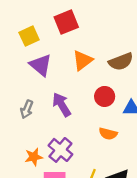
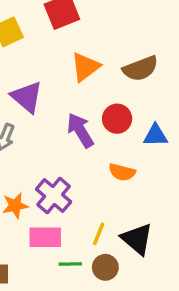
purple triangle: (41, 65) -> (27, 97), moved
purple arrow: (62, 105) -> (80, 130), moved

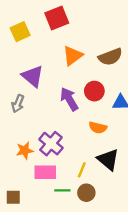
black triangle: (137, 239) -> (108, 160), moved

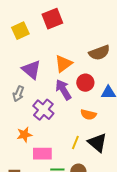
orange triangle: (73, 56) -> (63, 64), moved
purple cross: (51, 144) -> (43, 110), moved
yellow line: (82, 170) -> (75, 143), moved

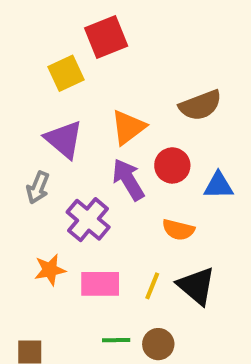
yellow square: (20, 31) -> (66, 73), moved
pink rectangle: (42, 154) -> (100, 284), moved

